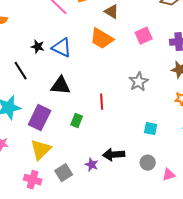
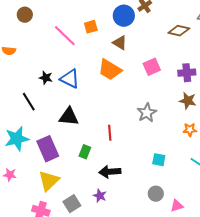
purple rectangle: (40, 118) -> (48, 149), turned -50
black arrow: (114, 155) -> (110, 172), moved

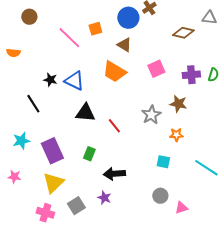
brown star: (188, 101) -> (178, 104), moved
black triangle: (69, 117) -> (85, 113), moved
orange star: (190, 130) -> (176, 135), moved
red line: (110, 133) -> (114, 126), moved, turned -35
cyan star: (17, 139) -> (21, 141), size x0.7

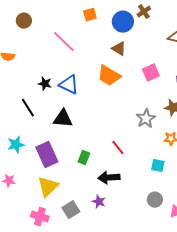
orange square: (95, 29) -> (90, 15), moved
black triangle: (85, 113) -> (63, 119), moved
red line: (114, 126) -> (118, 148), moved

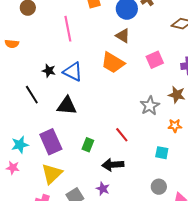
pink line: (64, 42) -> (68, 29), turned 35
cyan star: (16, 145) -> (20, 145), moved

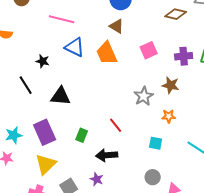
pink line: (68, 29) -> (62, 19), turned -65
orange trapezoid: (113, 63) -> (107, 53), turned 35
blue triangle: (73, 72) -> (75, 47), moved

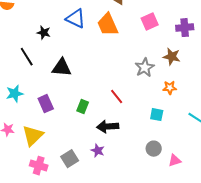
purple rectangle: (45, 132) -> (46, 104), size x0.7
cyan star: (14, 135) -> (15, 94), moved
yellow triangle: (46, 164) -> (33, 136), moved

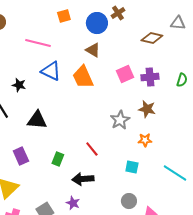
purple cross: (185, 28) -> (150, 77), moved

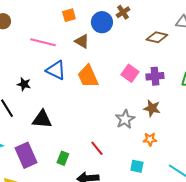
brown triangle: (93, 50) -> (82, 41), moved
pink square: (125, 74) -> (130, 73), turned -30
purple rectangle: (21, 156) -> (26, 155), size x1.4

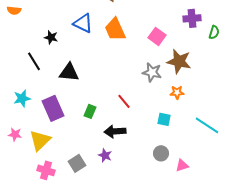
pink square: (130, 73) -> (157, 36), moved
purple cross: (155, 76) -> (192, 18), moved
brown star: (152, 108) -> (179, 61), size x1.4
gray star: (125, 119) -> (152, 72), turned -30

